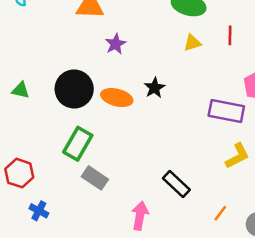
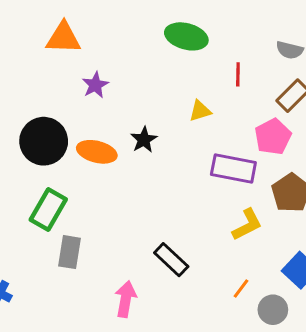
yellow triangle: (192, 43) -> (200, 111), moved
gray rectangle: (95, 178) -> (69, 252), turned 65
orange line: (220, 213) -> (241, 288), moved

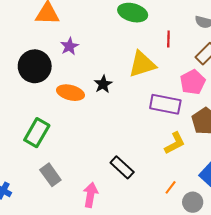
yellow triangle: (200, 111) -> (142, 64), size x1.8
black circle: (44, 141) -> (35, 66), moved
gray rectangle: (69, 252) -> (50, 175), moved, turned -45

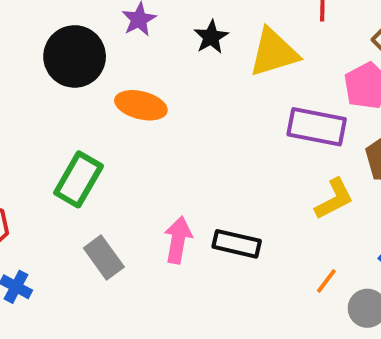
black star: (103, 84) -> (211, 37), moved
black rectangle: (122, 167) -> (237, 244), turned -30
pink arrow: (90, 195) -> (178, 240), moved

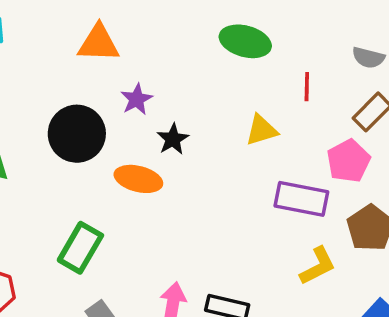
black star: (211, 37) -> (173, 139), moved
yellow triangle: (274, 53) -> (262, 130), size x0.7

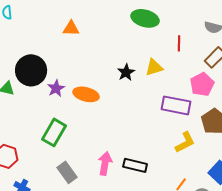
orange triangle: (99, 43) -> (71, 28), moved, size x0.7
purple star: (137, 99) -> (56, 88), moved
black circle: (77, 134) -> (31, 70), moved
black star: (173, 139) -> (126, 72), moved

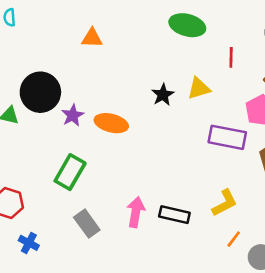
yellow L-shape: (185, 142) -> (225, 203), moved

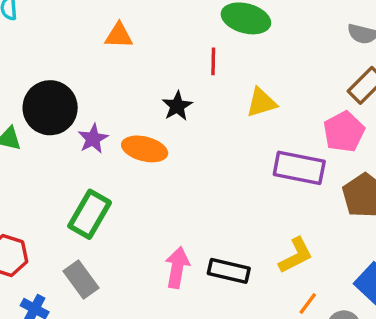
red line: (231, 57) -> (213, 61), moved
black star: (163, 95) -> (177, 106), moved
gray rectangle: (87, 224) -> (81, 280), moved

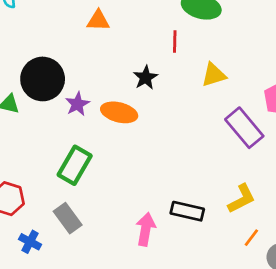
purple rectangle: (299, 168) -> (244, 128), turned 39
pink arrow: (177, 267) -> (146, 229), moved

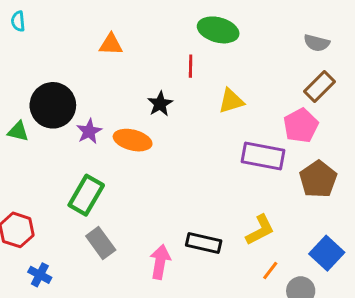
purple rectangle: (244, 128) -> (263, 156), turned -39
gray rectangle: (68, 218) -> (101, 243), moved

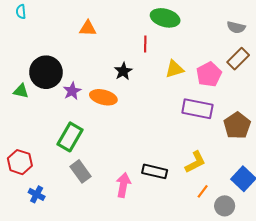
pink pentagon: (301, 126) -> (209, 74), moved

